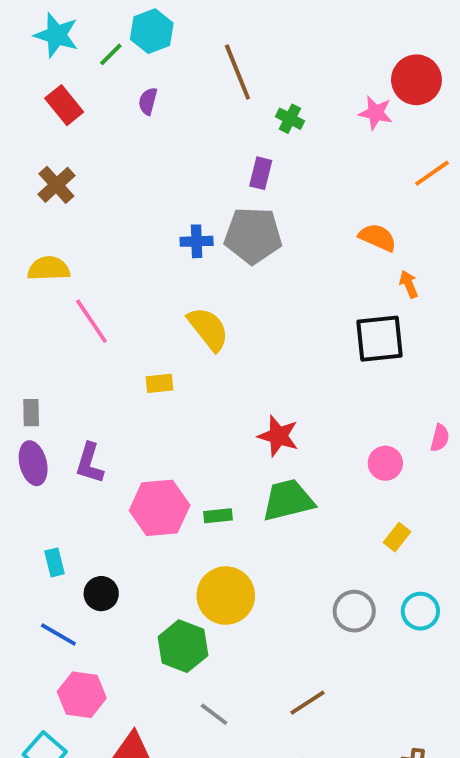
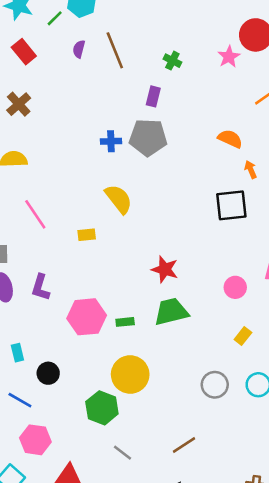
brown line: (237, 72) -> (115, 50), moved
pink star: (376, 113) -> (229, 57), turned 30
pink line: (91, 321) -> (35, 214), moved

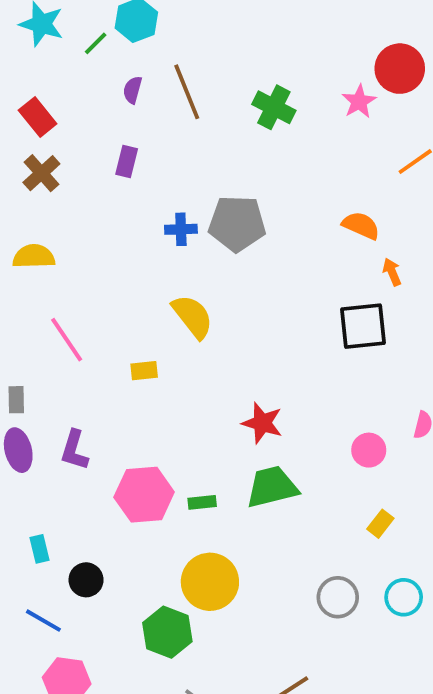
red rectangle: (24, 52) -> (38, 117), moved
green cross: (172, 61) -> (274, 107), size x1.5
purple rectangle: (153, 96) -> (127, 162), moved

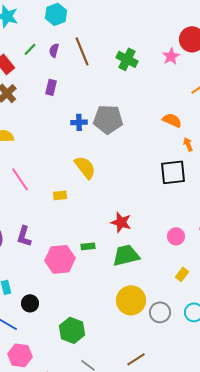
green line: (96, 43) -> (30, 49), moved
green rectangle: (202, 502) -> (88, 246), moved
yellow circle: (210, 582) -> (131, 300), moved

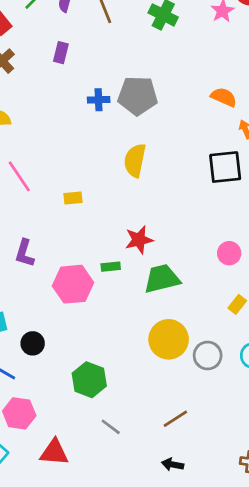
yellow semicircle: (85, 167) -> (135, 160), moved, turned -130
red star: (121, 222) -> (139, 240), moved, turned -30

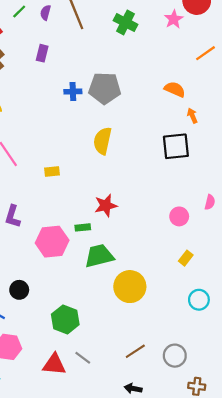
green trapezoid: (162, 279) -> (99, 256), moved
gray circle: (208, 355) -> (175, 356), moved
red triangle: (54, 452) -> (54, 364), moved

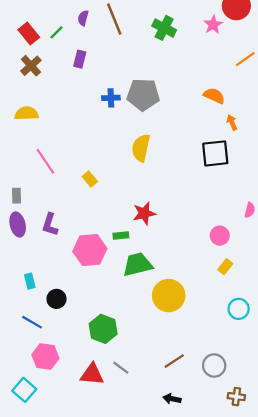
green line: (19, 12) -> (56, 32), moved
yellow rectangle: (52, 172) -> (90, 179), turned 56
pink circle: (179, 216) -> (220, 236), moved

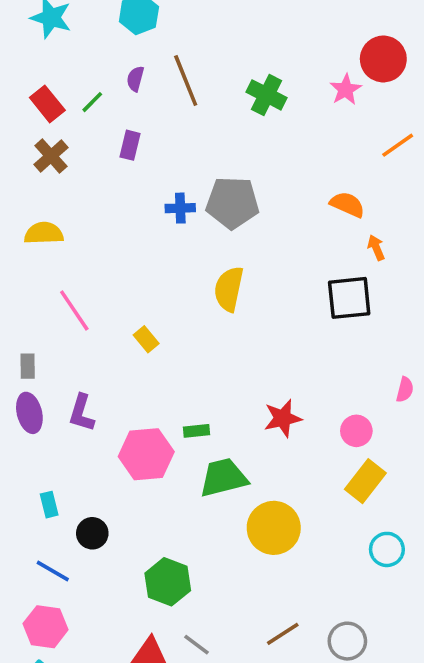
red star: (144, 213) -> (283, 418), moved
yellow rectangle: (225, 267) -> (365, 481), size x1.6
pink hexagon: (45, 357) -> (46, 627), moved

